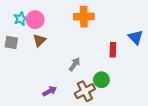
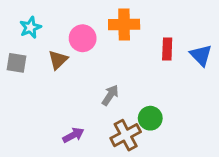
pink circle: (35, 20) -> (83, 38), moved
red rectangle: (113, 50) -> (167, 49), moved

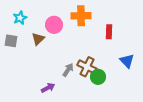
blue triangle: (201, 55) -> (127, 61), moved
gray arrow: (110, 95) -> (68, 70), moved
brown cross: (126, 135) -> (87, 67), moved, turned -36

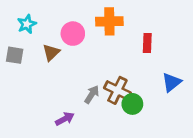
blue triangle: (127, 61) -> (172, 82), turned 35

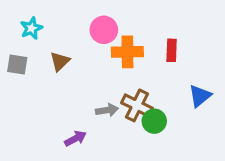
orange cross: (109, 21) -> (127, 52), moved
pink circle: (73, 34) -> (104, 30), moved
gray arrow: (92, 94) -> (107, 110), turned 48

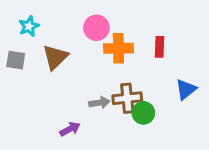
brown triangle: (60, 61) -> (55, 57), size x1.4
brown cross: (137, 105) -> (127, 98), turned -32

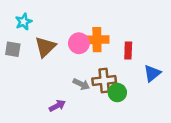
pink circle: (96, 28) -> (79, 43), moved
red rectangle: (160, 47) -> (128, 50), moved
gray arrow: (99, 103) -> (81, 84), turned 35

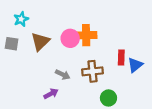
red rectangle: (128, 50) -> (121, 58), moved
gray arrow: (81, 84) -> (63, 75), moved
green circle: (117, 93) -> (108, 98), moved

